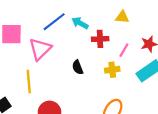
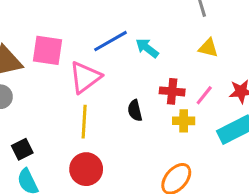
red cross: (100, 39) -> (172, 91), moved
yellow line: (29, 82) -> (84, 122), moved

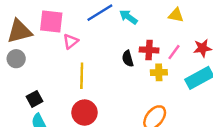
pink triangle: (85, 77) -> (71, 41), moved, size x0.6
black semicircle: (135, 110) -> (128, 59), moved

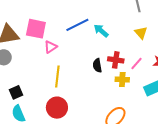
yellow triangle: (176, 15) -> (141, 33), turned 32

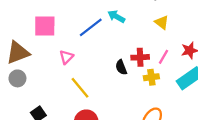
pink square: (36, 29) -> (45, 26), moved
cyan arrow: (101, 31) -> (116, 17), moved
yellow line: (57, 76) -> (80, 88), turned -35

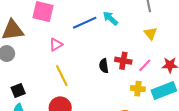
yellow cross: (151, 77) -> (138, 89), moved

